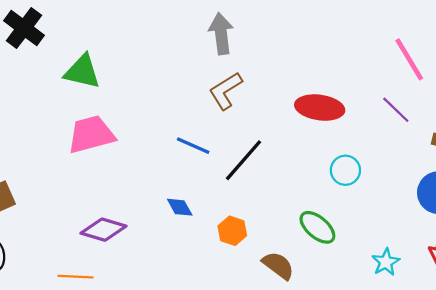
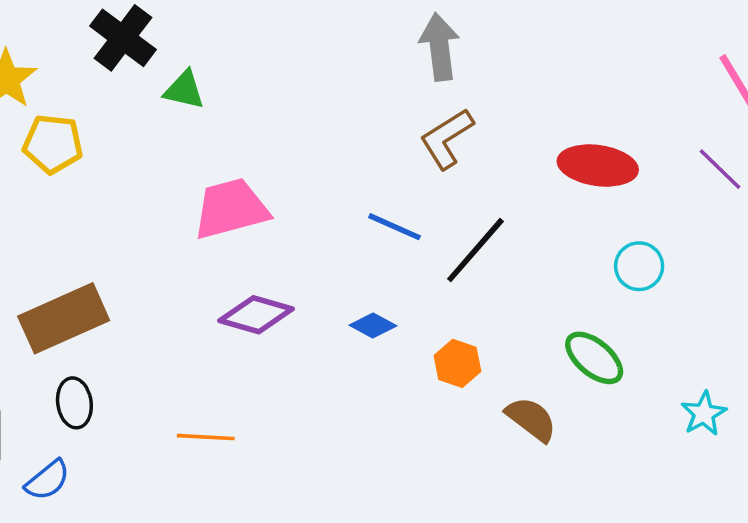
green triangle: (82, 72) -> (184, 90), moved, size x0.7
blue diamond: (180, 207) -> (373, 326), turned -32
purple diamond: (104, 230) -> (256, 315), moved

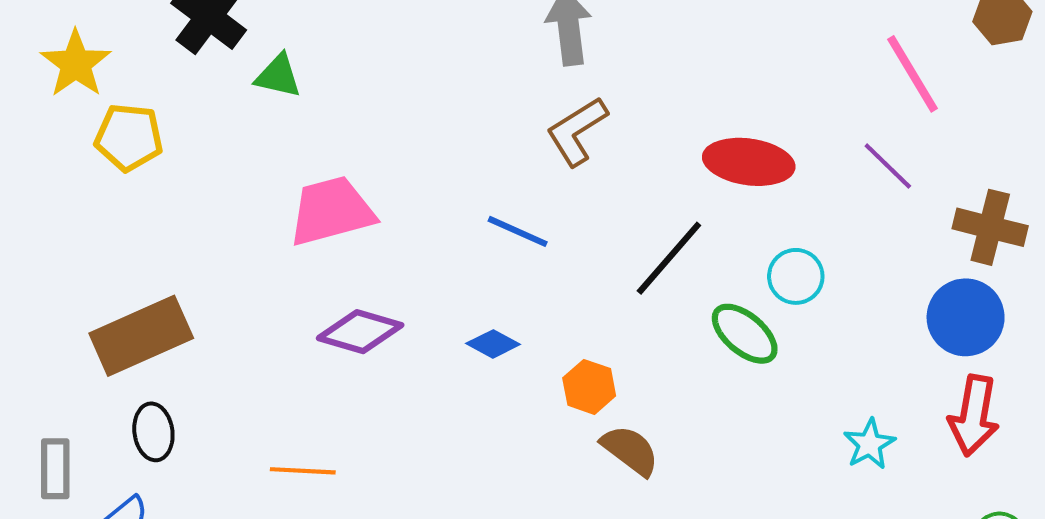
black line: (475, 250) -> (669, 258), moved
green ellipse: (594, 358) -> (745, 334), moved
brown semicircle: (531, 419) -> (630, 450), moved

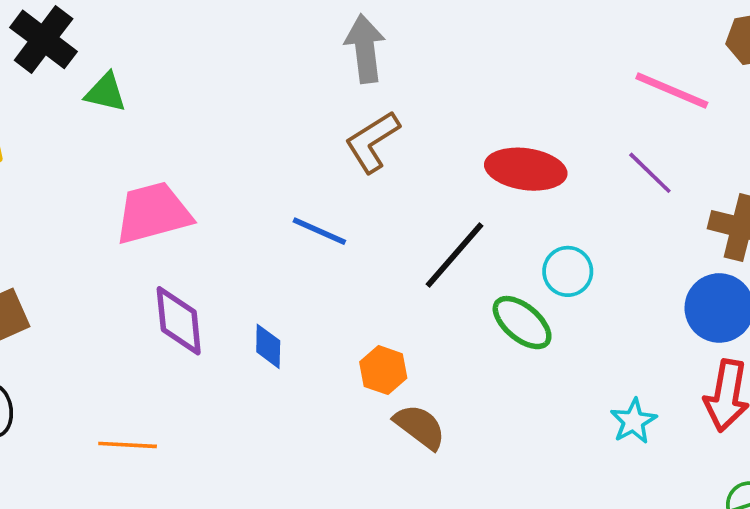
pink line: (912, 74) -> (672, 91), turned -36
purple diamond: (360, 332) -> (179, 321), turned 68
blue diamond: (493, 344) -> (268, 346), moved, turned 63

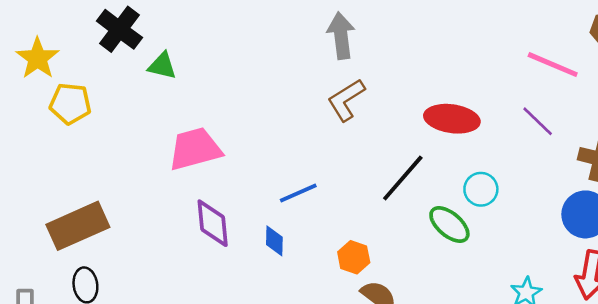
blue line: (319, 231) -> (298, 193), moved, turned -48

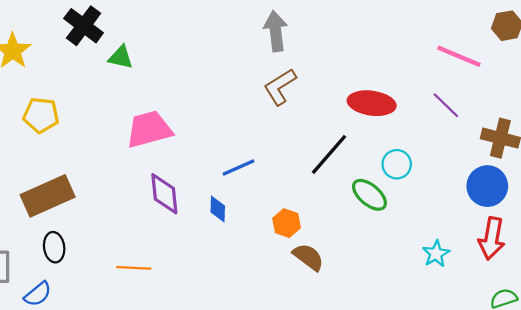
yellow pentagon: (70, 104) -> (41, 115), moved

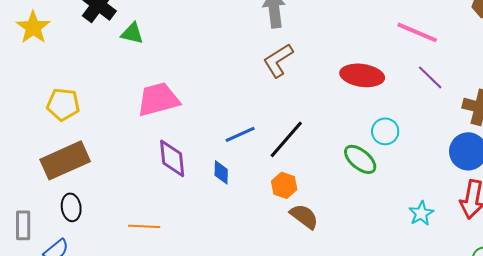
pink line: (459, 56) -> (417, 32), moved
yellow pentagon: (41, 115) -> (63, 104), moved
black line: (329, 154) -> (286, 139), moved

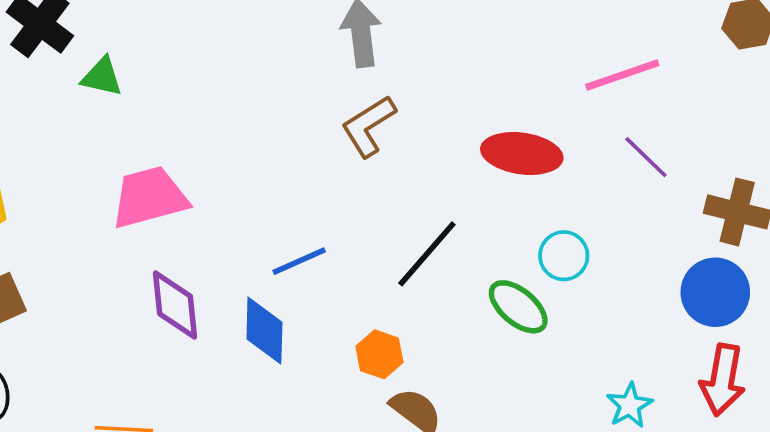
pink line: (417, 32) -> (622, 75), turned -42
black line: (286, 139) -> (427, 254), moved
blue diamond: (221, 172) -> (264, 331), size x1.5

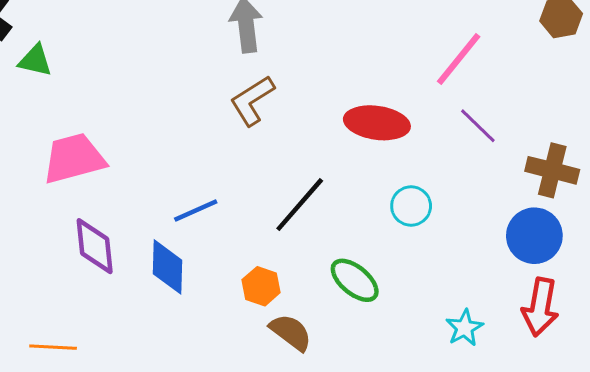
pink line: (622, 75) -> (459, 59), turned -32
green ellipse: (518, 307) -> (355, 280), moved

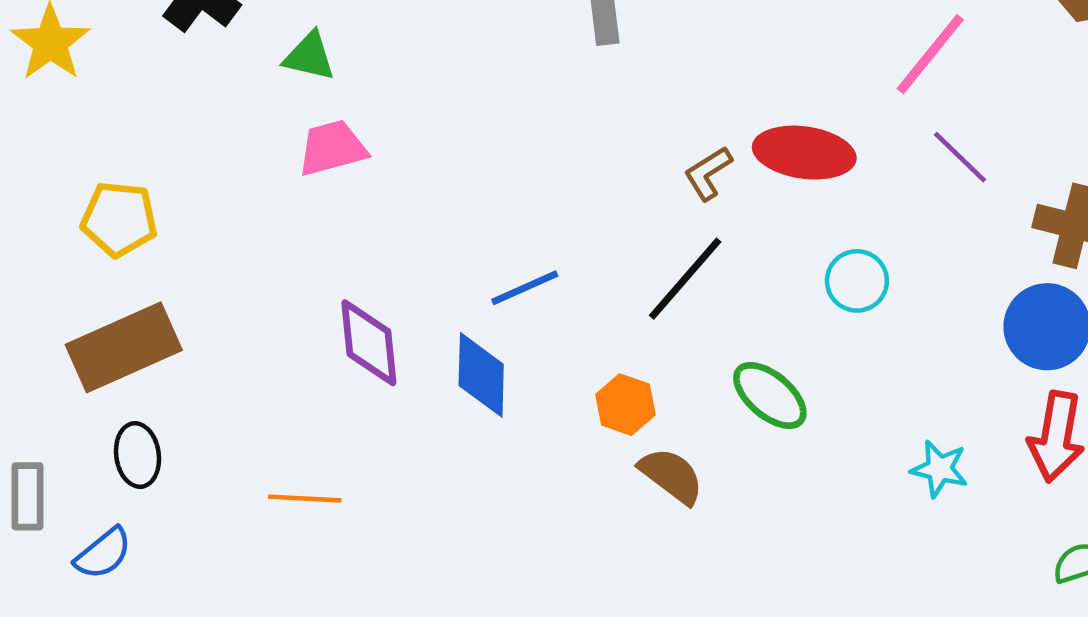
green triangle: (35, 60) -> (309, 56), moved
brown L-shape: (252, 101) -> (708, 173), moved, size x0.7
pink trapezoid: (74, 158) -> (332, 148), moved, size x0.7
cyan star: (465, 328) -> (939, 469), turned -30

